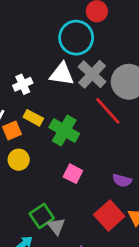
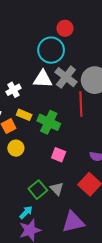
red line: (108, 111) -> (81, 104), turned 45
gray triangle: (56, 226) -> (57, 189), moved

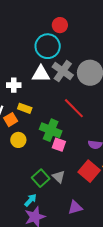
white cross: (13, 90) -> (14, 85), turned 32
red line: (81, 104) -> (74, 108), moved, turned -40
green cross: (49, 122) -> (51, 130), moved
purple triangle: (73, 222) -> (75, 207), size x0.7

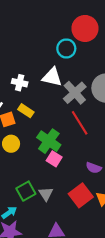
red circle: (60, 25) -> (85, 28), size x1.5
cyan circle: (48, 46) -> (66, 48), size x0.7
gray cross: (63, 71) -> (75, 93), moved

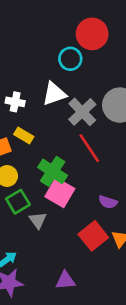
white triangle: (52, 77) -> (54, 94), turned -30
pink square: (54, 159) -> (60, 193), size x1.5
green square: (26, 191) -> (18, 202), moved
gray triangle: (46, 194) -> (38, 220), moved

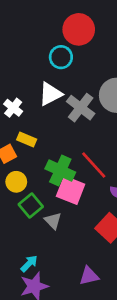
white cross: (15, 102) -> (13, 108), turned 36
red line: (89, 148) -> (94, 165), moved

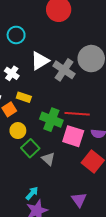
cyan circle: (61, 57) -> (16, 35), moved
red line: (94, 165) -> (77, 114), turned -40
pink square: (71, 190) -> (73, 136), moved
purple triangle: (89, 276) -> (79, 200), turned -49

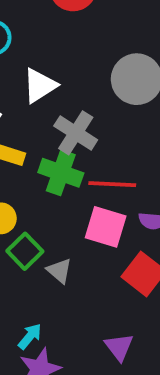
gray cross: (64, 70) -> (76, 133), moved
green cross: (51, 120) -> (61, 173), moved

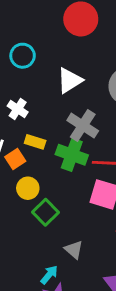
white triangle: (40, 86) -> (70, 80), moved
gray triangle: (59, 271) -> (74, 250), moved

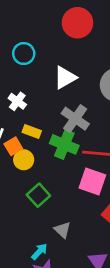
yellow circle: (28, 188) -> (24, 160), moved

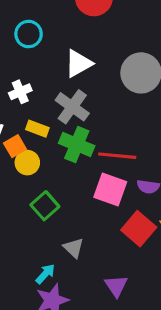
white cross: (17, 101) -> (20, 92), turned 30
gray cross: (75, 119) -> (72, 107), moved

